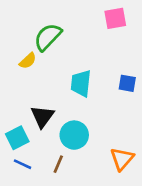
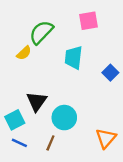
pink square: (115, 18) -> (88, 21), moved
cyan trapezoid: (81, 83) -> (74, 58), moved
blue square: (127, 83) -> (110, 73), turned 35

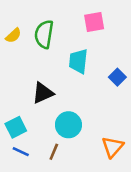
green semicircle: (41, 32) -> (44, 34), turned -35
yellow semicircle: (24, 53) -> (13, 35), moved
black triangle: (37, 101) -> (43, 93), moved, turned 30

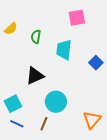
green semicircle: (44, 34) -> (36, 37), moved, size x0.6

